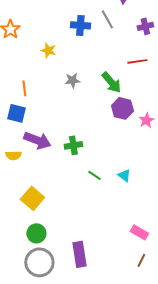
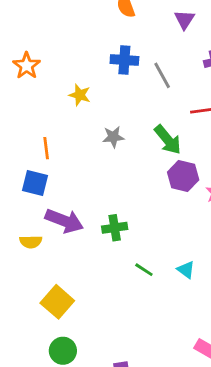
gray line: (107, 19) -> (162, 75), moved

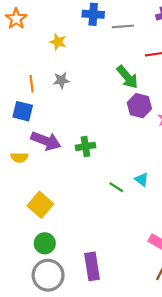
gray line: (162, 75) -> (123, 26), turned -65
gray star: (113, 137) -> (61, 80), moved
green line: (144, 270) -> (116, 187), moved

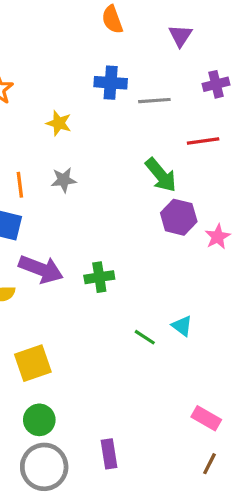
yellow square: (40, 205) -> (33, 363), turned 30
purple rectangle: (92, 266) -> (109, 454), size x0.7

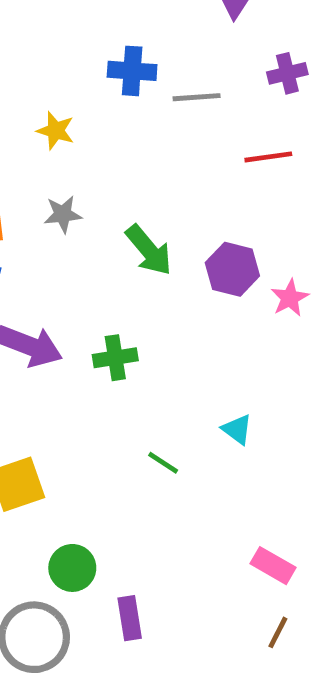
green arrow: (161, 175) -> (149, 250), moved
green line: (145, 337) -> (163, 463), moved
green circle: (39, 420) -> (72, 568), moved

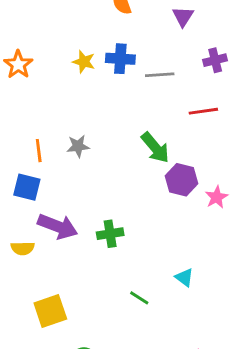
yellow star: (56, 131) -> (84, 62), moved
green arrow: (149, 250) -> (155, 148), moved

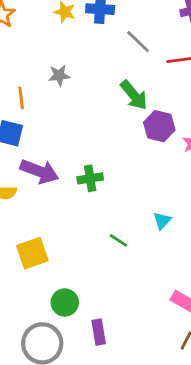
gray line: (160, 75) -> (138, 42), moved, turned 48
gray star: (78, 146) -> (59, 75), moved
cyan triangle: (184, 277) -> (162, 221), turned 36

